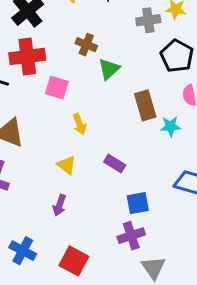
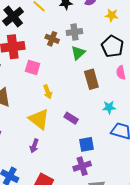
gray cross: (148, 20) -> (74, 32), moved
green triangle: (109, 69) -> (78, 53), moved
cyan star: (171, 126) -> (109, 107), moved
yellow triangle: (66, 165) -> (39, 119), size x1.6

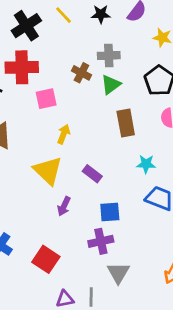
brown cross: (52, 39) -> (81, 73), moved
pink square: (33, 67) -> (46, 99), turned -35
yellow arrow: (48, 92) -> (64, 134), turned -144
purple arrow: (34, 146) -> (64, 206), moved

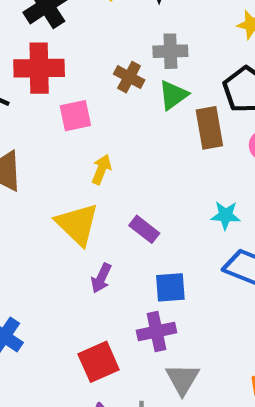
brown rectangle: (126, 123) -> (209, 128), moved
red square: (46, 259) -> (99, 362), moved, turned 32

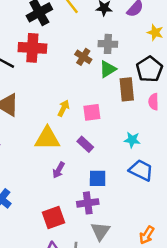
pink square: (75, 116) -> (92, 112), moved
yellow triangle: (77, 224) -> (47, 138), turned -48

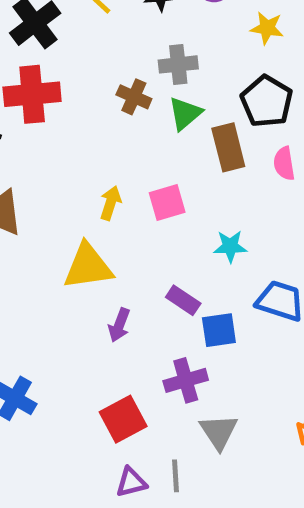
cyan star: (132, 140) -> (230, 246), moved
purple rectangle: (85, 144) -> (183, 300), moved
blue square: (98, 178) -> (219, 330), moved

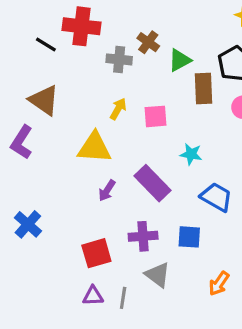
gray cross: (178, 64) -> (119, 59), moved
purple rectangle: (183, 300) -> (152, 183), size x1.6
blue square: (219, 330) -> (189, 237), moved
gray triangle: (219, 432) -> (158, 275), turned -32

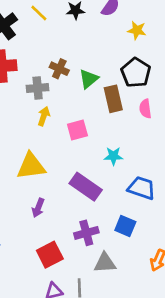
yellow arrow: (118, 109) -> (44, 116), moved
purple arrow: (107, 191) -> (38, 208), moved
blue square: (189, 237) -> (125, 226), turned 30
gray triangle: (158, 275) -> (105, 263), turned -30

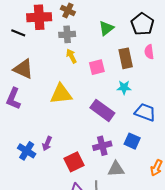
brown cross: (59, 69) -> (68, 10), moved
brown rectangle: (113, 99) -> (126, 58), moved
yellow arrow: (44, 116) -> (71, 56), turned -48
purple arrow: (38, 208) -> (47, 144), moved

